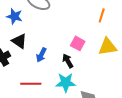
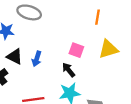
blue arrow: (41, 55) -> (37, 59), moved

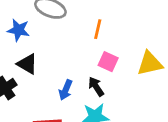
orange line: (97, 17) -> (98, 29), moved
blue arrow: (37, 59) -> (66, 90), moved

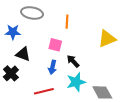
pink square: (108, 62) -> (55, 45), moved

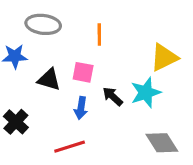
black triangle: (23, 54) -> (49, 80), moved
cyan star: (76, 82) -> (146, 93), moved

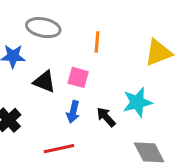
yellow triangle: (164, 58) -> (158, 53), moved
black arrow: (113, 96) -> (106, 117), moved

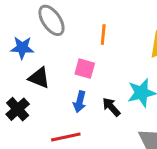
gray ellipse: (43, 28) -> (51, 20), turned 44
black triangle: (44, 82) -> (39, 78), moved

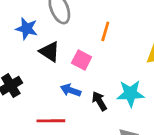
black triangle: (39, 78) -> (50, 52), moved
blue arrow: (80, 102) -> (71, 90), turned 84

